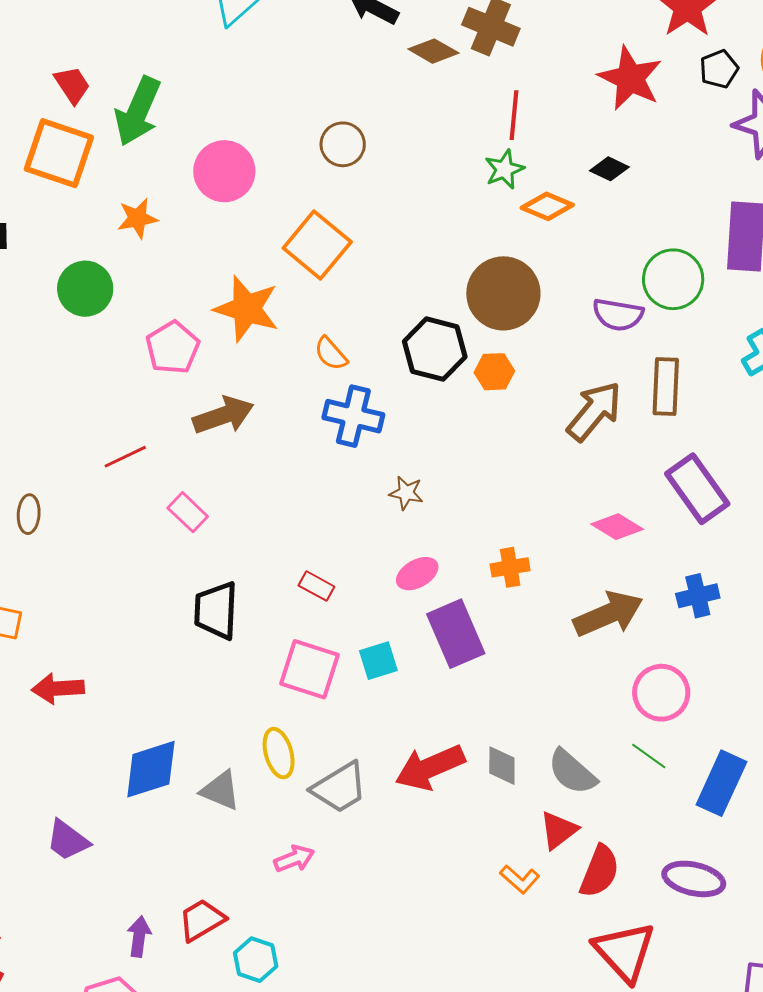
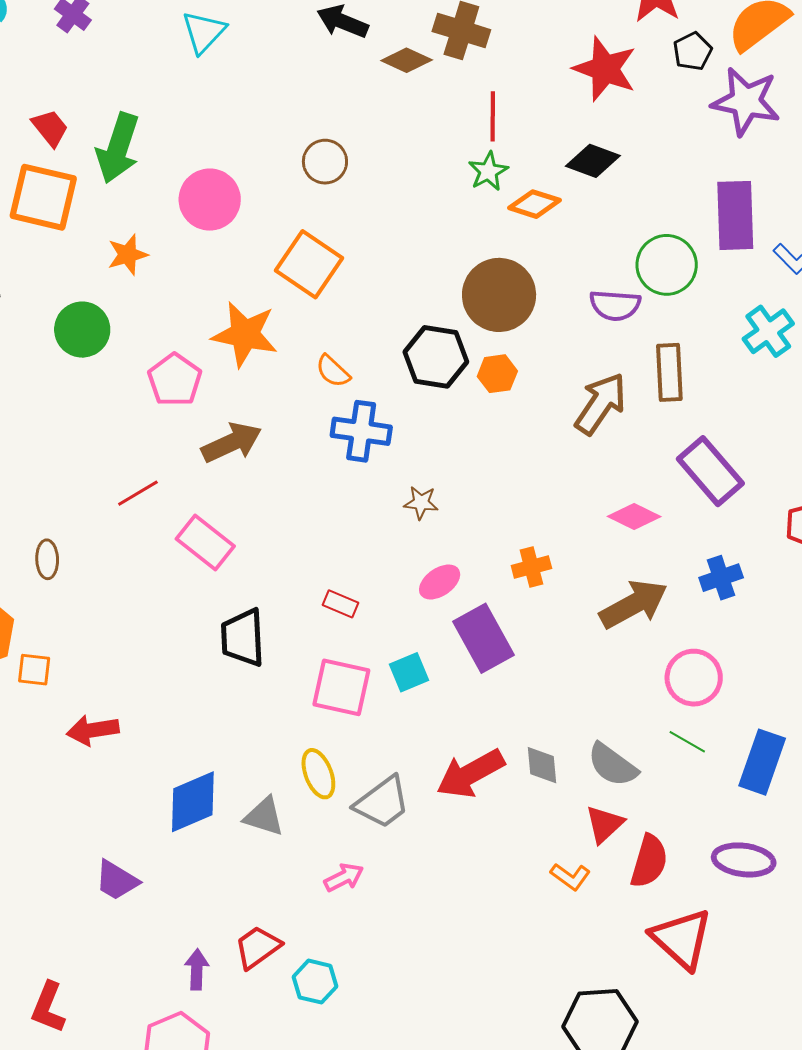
black diamond: (609, 169) -> (593, 161), size x1.4
pink rectangle: (188, 512) -> (205, 542), size x1.4

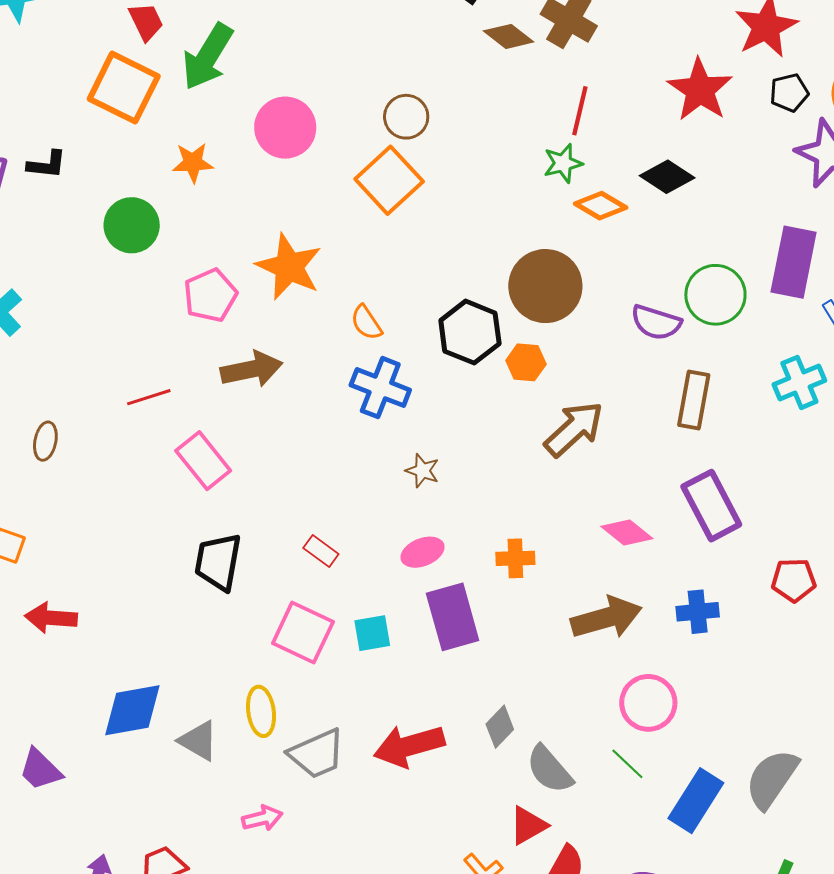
orange square: (309, 264) -> (389, 180), moved
brown arrow: (601, 404) -> (574, 429), moved
gray diamond: (542, 765) -> (500, 727), moved, turned 36

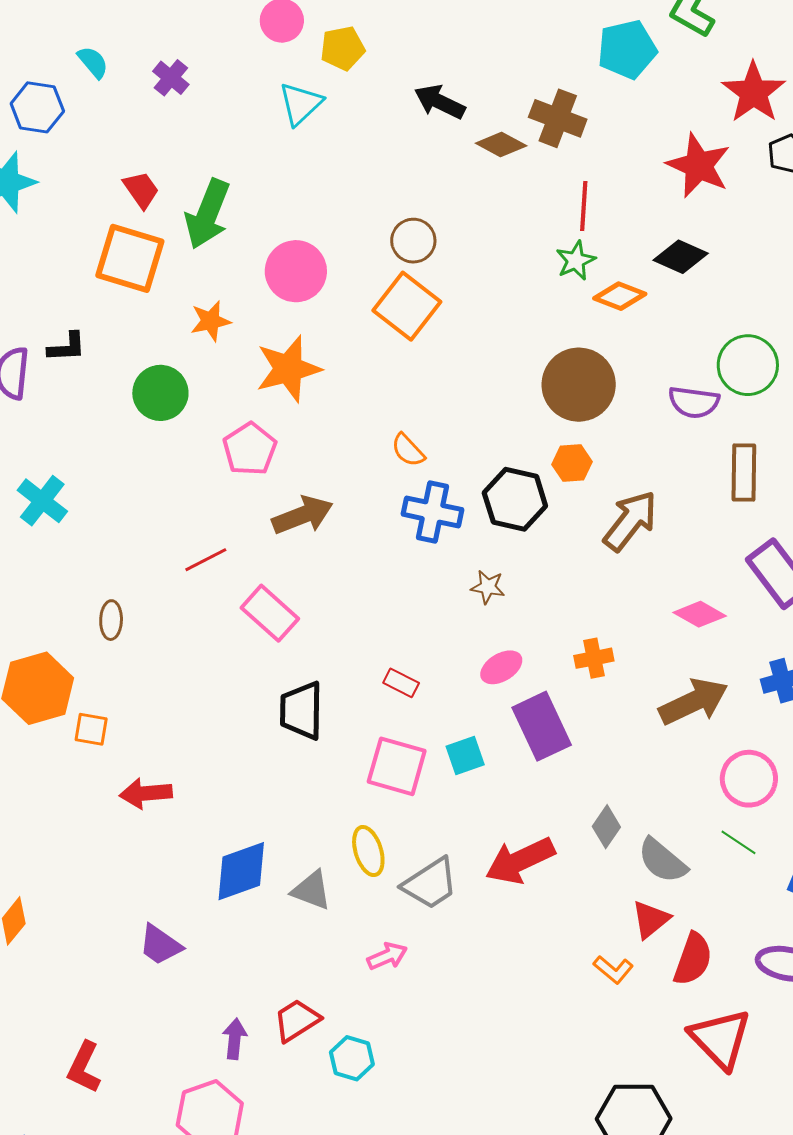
orange star: (289, 267) -> (288, 369), moved, turned -30
black hexagon: (470, 332) -> (515, 499), moved

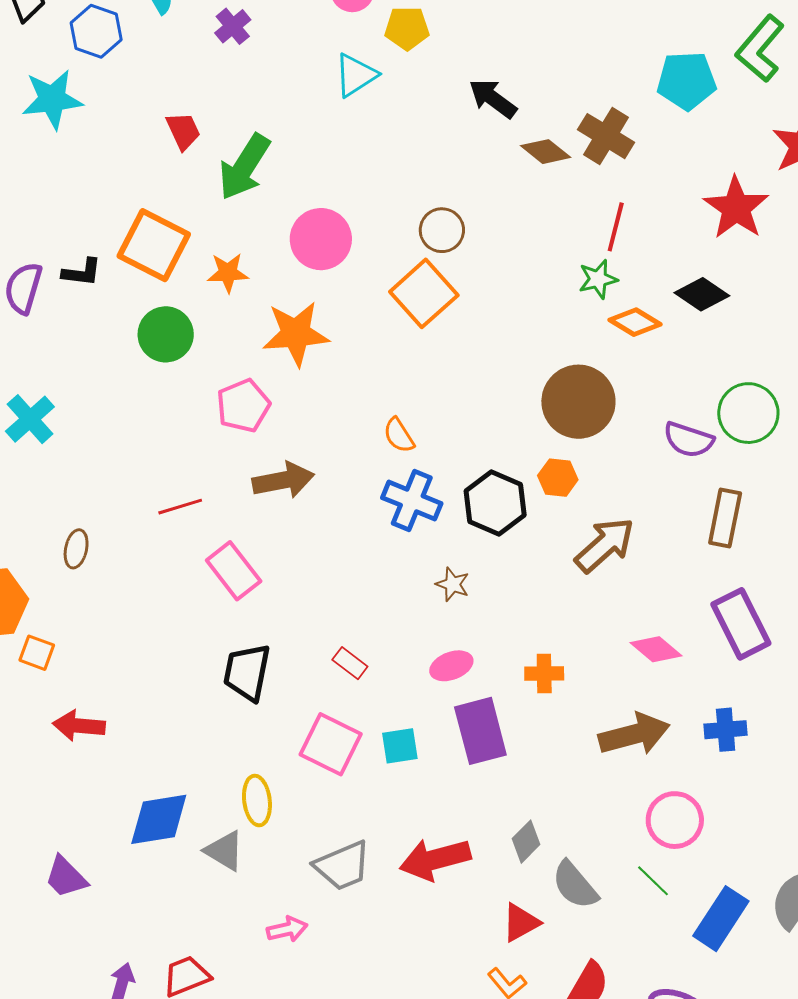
orange square: (130, 258) -> (154, 245), moved
yellow ellipse: (368, 851) -> (257, 801), moved
red triangle: (651, 919) -> (521, 923), moved

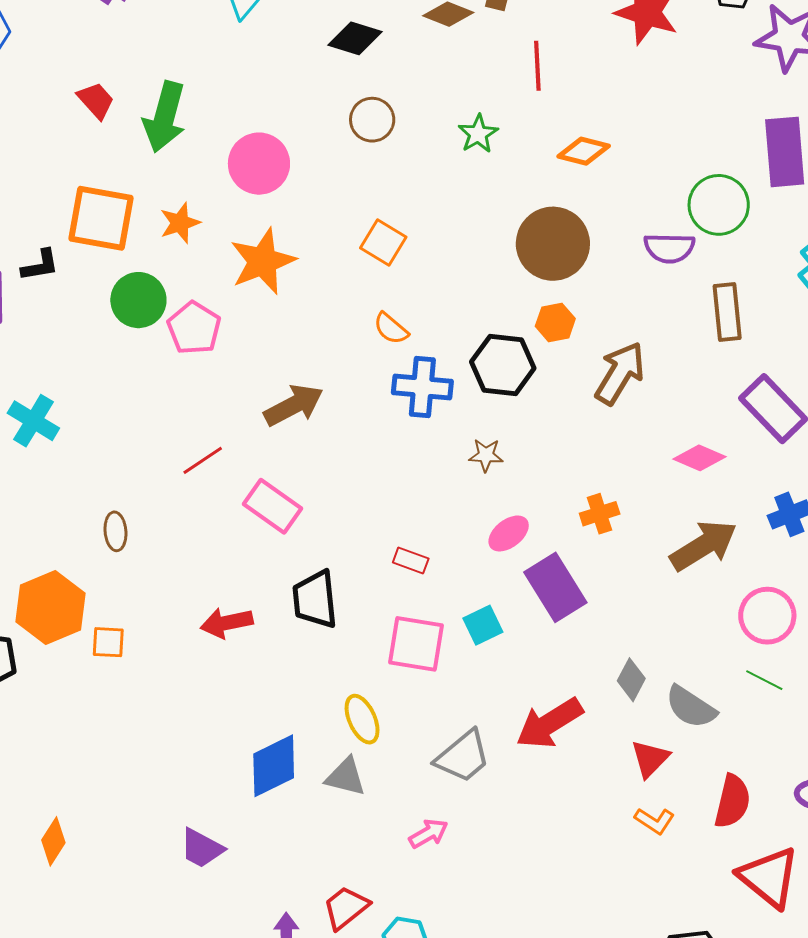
green star: (598, 279) -> (478, 134), moved
orange square: (424, 293) -> (383, 243), moved, size x0.7
black diamond: (702, 294) -> (355, 38), moved
pink pentagon: (243, 406) -> (194, 328), moved
red arrow: (79, 726) -> (227, 623), moved

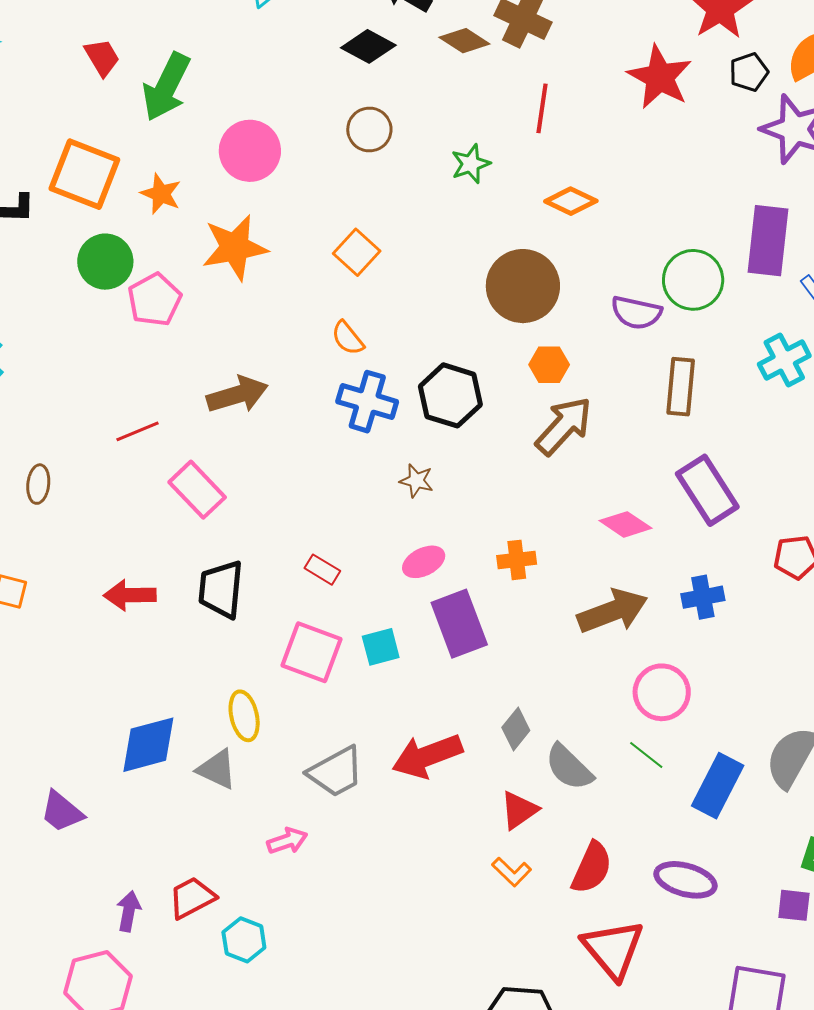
orange star: (180, 223) -> (161, 194), turned 30
orange hexagon: (555, 322) -> (549, 365), moved

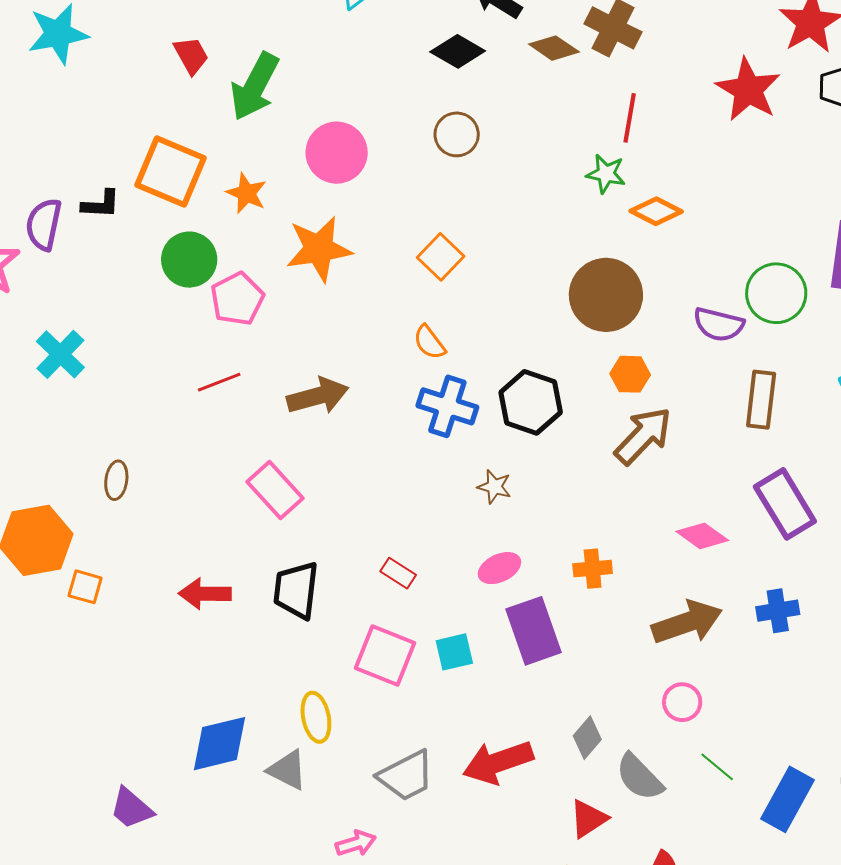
green star: (471, 164) -> (606, 174), moved, turned 30
red line: (138, 431) -> (219, 382), moved
pink circle: (662, 692) -> (682, 702), moved, size x0.7

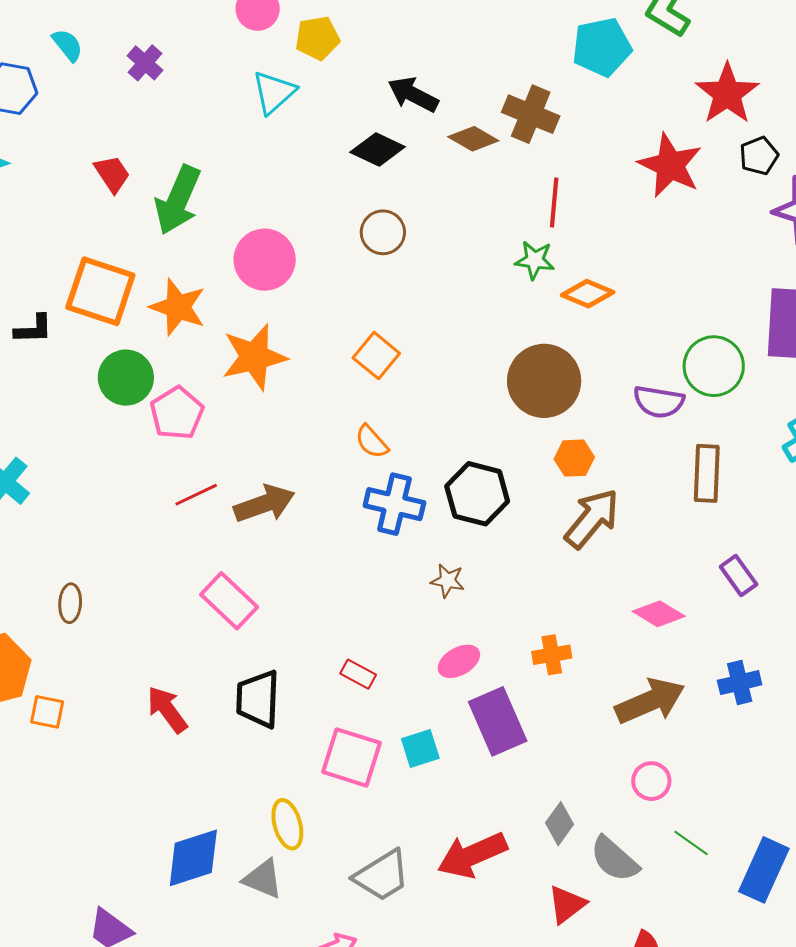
orange star: (246, 193) -> (178, 307), size x1.4
red line: (219, 382) -> (196, 495), moved
purple rectangle: (785, 504) -> (739, 576), size x0.6
red arrow: (205, 594) -> (167, 710), turned 57

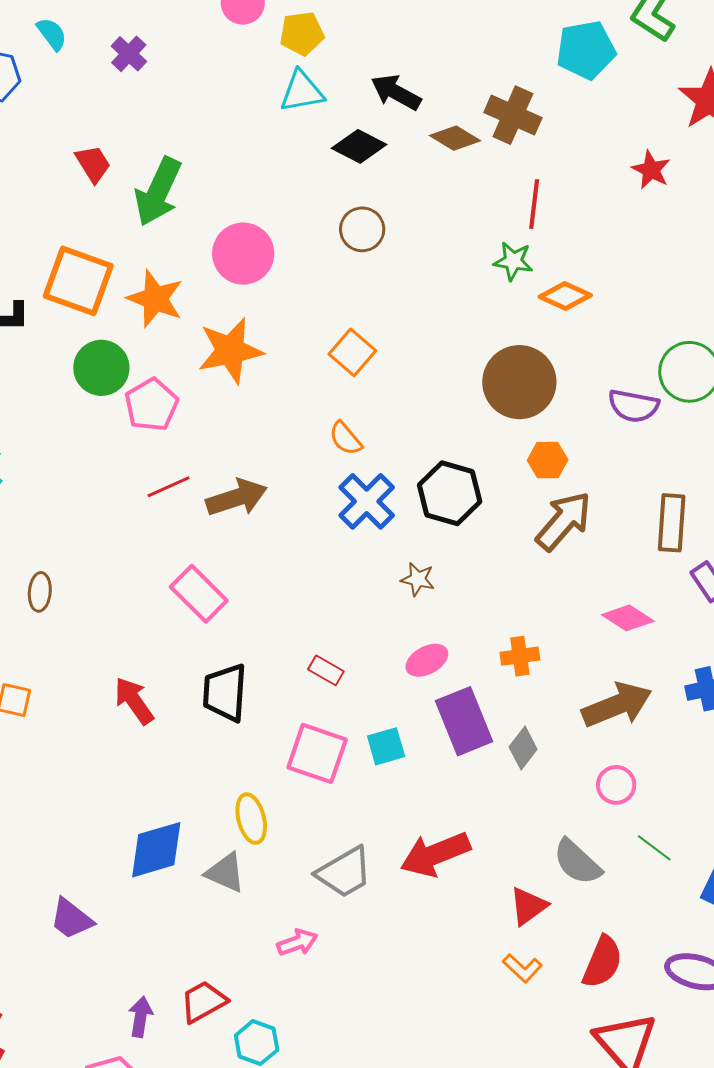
cyan triangle: (274, 92) -> (302, 91), moved, turned 30
red star: (670, 165) -> (651, 170), size x0.6
brown rectangle: (707, 473) -> (672, 523), moved
blue cross: (394, 504) -> (367, 501), turned 30
gray diamond: (559, 824) -> (523, 748), moved

